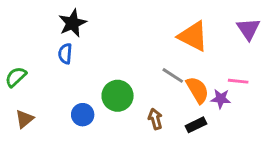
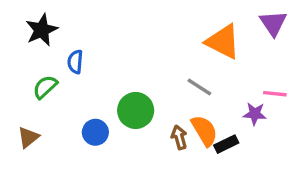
black star: (72, 23) -> (42, 30), moved
purple triangle: (248, 29) -> (273, 23), moved
green semicircle: (16, 77) -> (45, 87), moved
orange semicircle: (197, 90) -> (204, 131), moved

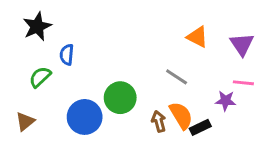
purple triangle: (273, 23) -> (242, 44), moved
orange triangle: (223, 42) -> (197, 37), size x0.7
blue circle: (95, 132) -> (85, 117), size x1.5

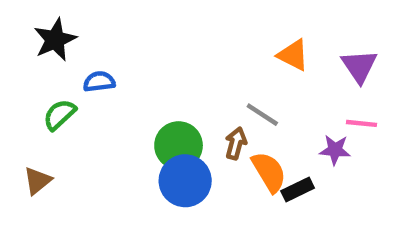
blue semicircle: (67, 55) -> (99, 82), turned 78
blue circle: (85, 117) -> (185, 181), moved
brown arrow: (159, 121) -> (236, 143), moved, turned 30

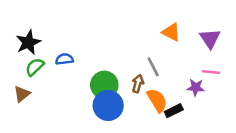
black star: (55, 40) -> (28, 42), moved
blue semicircle: (99, 82) -> (64, 59), moved
gray line: (262, 115) -> (153, 67), turned 30
brown triangle: (37, 181) -> (22, 94), moved

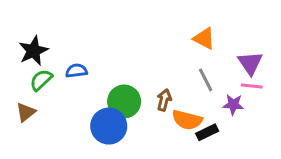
purple triangle: (210, 39) -> (250, 63), moved
gray line: (153, 67) -> (206, 80), moved
orange semicircle: (157, 100) -> (187, 120), turned 135
blue circle: (108, 105) -> (109, 126), moved

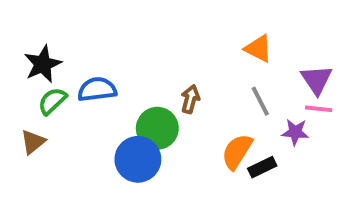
blue semicircle: (76, 71) -> (97, 89), size x1.4
brown arrow: (164, 100) -> (190, 99), moved
orange semicircle: (187, 120) -> (237, 152), turned 108

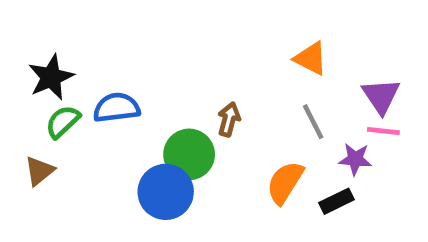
black rectangle: (262, 167) -> (337, 201), moved

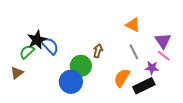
black star: (51, 77) -> (37, 40), moved
blue semicircle: (117, 108) -> (50, 46), turned 54
pink line: (383, 131) -> (164, 56), turned 32
black rectangle: (337, 201) -> (144, 86), size x1.5

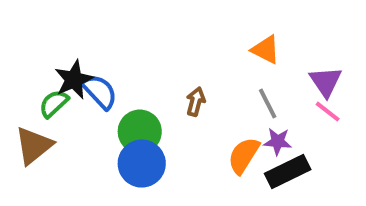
green circle: (81, 66) -> (140, 132), moved
purple star: (152, 68) -> (278, 142), moved
brown triangle: (17, 73) -> (34, 146), size x1.5

